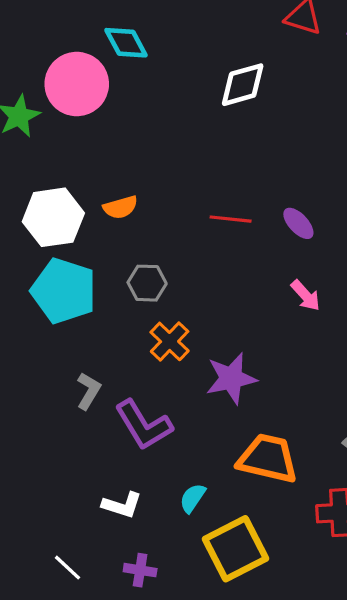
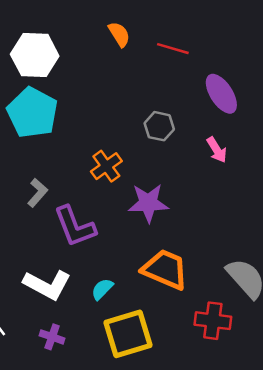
orange semicircle: (120, 207) -> (119, 34), moved, turned -116
red line: (231, 219) -> (173, 49), moved
purple ellipse: (298, 223) -> (221, 94), size x1.5
gray hexagon: (147, 283) -> (159, 126), moved
white L-shape: (122, 505) -> (47, 285), size x1.5

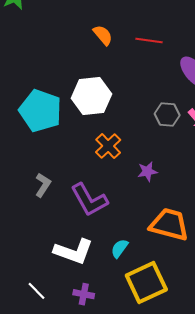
white hexagon: (35, 55) -> (91, 96), moved
gray hexagon: (159, 126) -> (167, 115), moved
gray L-shape: (37, 193) -> (43, 185), moved
purple star: (148, 203) -> (147, 171), size x0.6

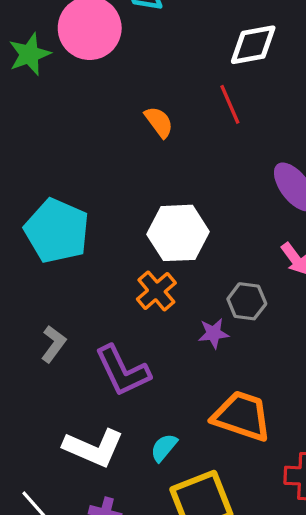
red line: (149, 41) -> (230, 104), moved, turned 55
white hexagon: (91, 96) -> (178, 233), moved
gray hexagon: (167, 115) -> (247, 301), moved

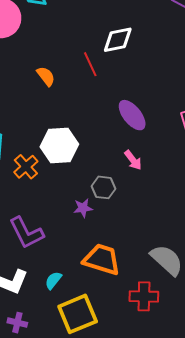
white diamond: (253, 45) -> (118, 40), moved
orange cross: (156, 291) -> (26, 167), moved

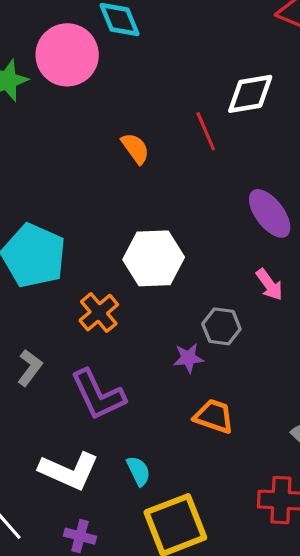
orange cross: (26, 167) -> (99, 313), moved
orange trapezoid: (102, 259) -> (214, 416), moved, size x0.7
cyan semicircle: (53, 280) -> (138, 471), turned 114

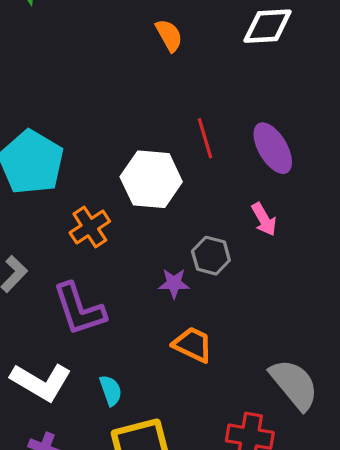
red line: (206, 131) -> (205, 138), moved
orange semicircle: (135, 148) -> (169, 35), moved

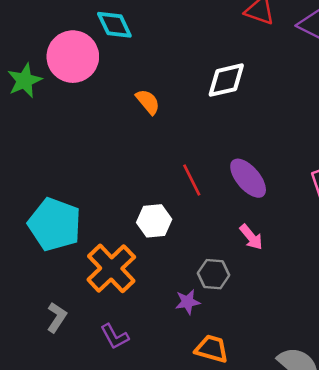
white hexagon: (151, 179) -> (154, 221), size x0.7
orange cross: (90, 227) -> (111, 268), size x1.5
purple L-shape: (79, 309) -> (115, 337), size x0.6

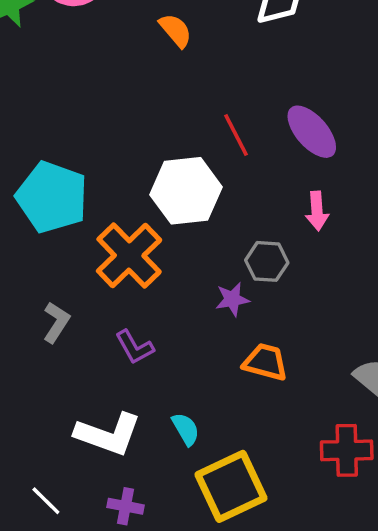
white hexagon: (154, 221) -> (186, 191), size x1.5
pink arrow: (251, 237) -> (317, 211), turned 36

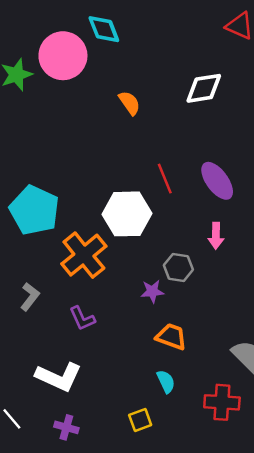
cyan semicircle: (186, 429) -> (166, 381), moved
yellow square: (231, 486) -> (140, 420), size x0.5

